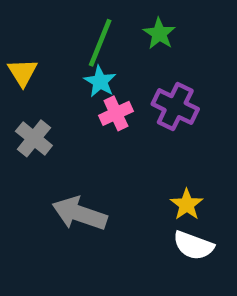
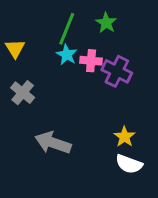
pink cross: (116, 113) -> (91, 61), moved, turned 30

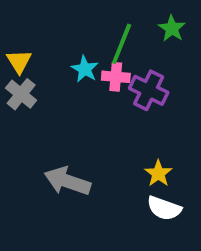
green star: (106, 23) -> (172, 28), moved
green line: (67, 29) -> (122, 44), moved
gray cross: (23, 93) -> (21, 94), moved

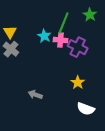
yellow star: (158, 173) -> (78, 82), moved
gray arrow: (67, 181) -> (35, 95), size x0.6

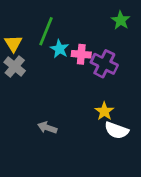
green line: (64, 23) -> (46, 31), moved
white semicircle: (86, 109) -> (117, 130), moved

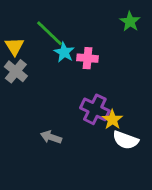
green line: (46, 31) -> (50, 33), turned -68
purple cross: (104, 64) -> (95, 109), moved

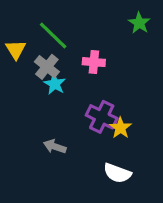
cyan star: (64, 52) -> (55, 84), moved
gray cross: (16, 71) -> (47, 67), moved
white semicircle: (126, 140) -> (117, 173), moved

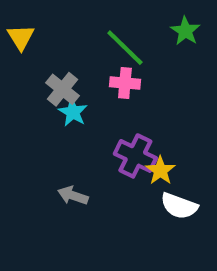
green line: (53, 35) -> (125, 48), moved
yellow triangle: (16, 50) -> (21, 37), moved
white semicircle: (117, 173) -> (179, 206), moved

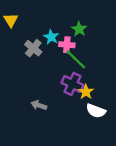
green star: (185, 31) -> (79, 29), moved
green line: (125, 48) -> (76, 59), moved
cyan star: (73, 112) -> (51, 37), moved

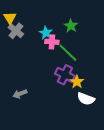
pink cross: (67, 45) -> (52, 42), moved
gray cross: (33, 48) -> (16, 31), moved
gray arrow: (39, 105) -> (20, 94), moved, turned -40

